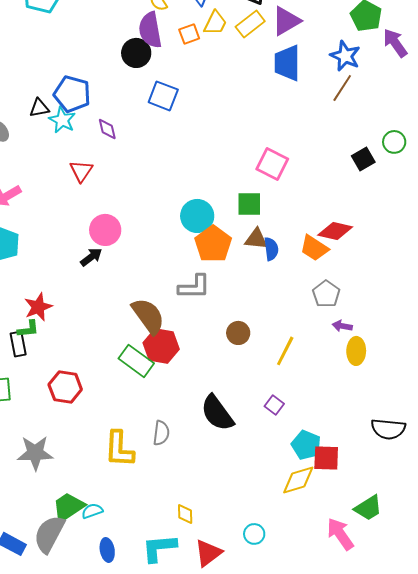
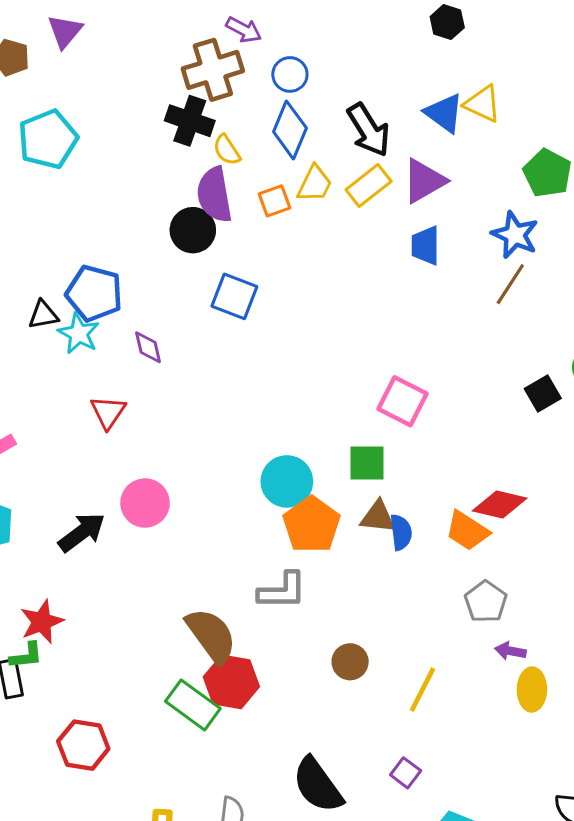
blue trapezoid: (287, 63) -> (426, 246), size x0.7
black arrow: (91, 257) -> (82, 532), moved, size x1.4

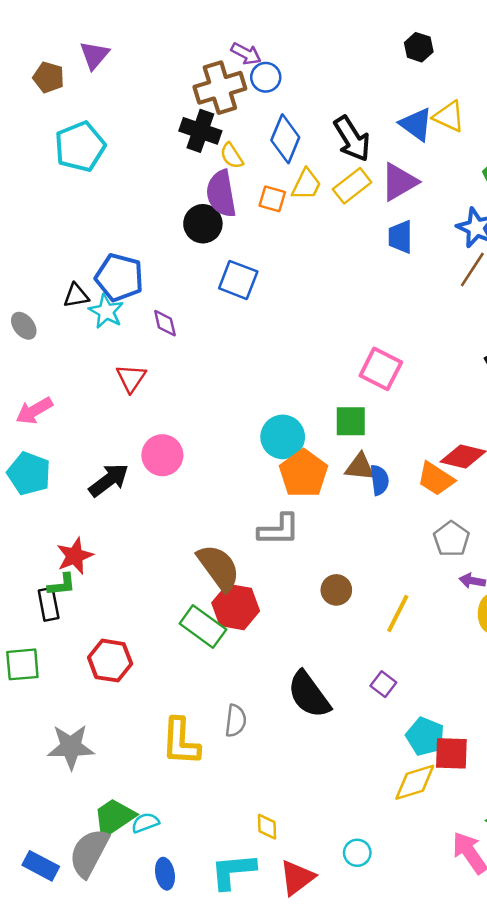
blue circle: (290, 74) -> (266, 77), moved
orange square: (275, 201) -> (272, 199), turned 36

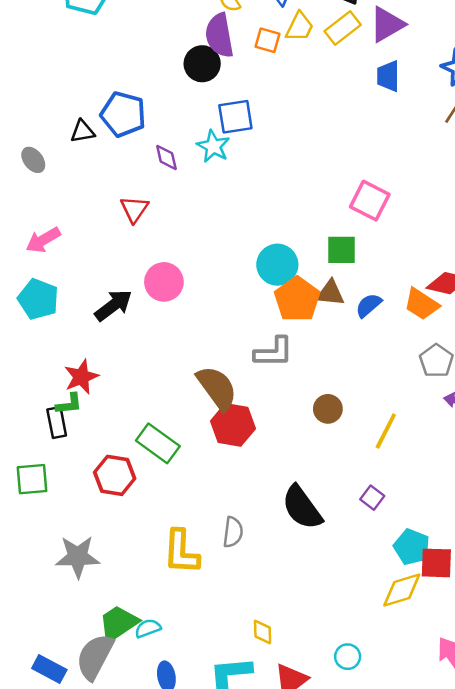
blue square: (238, 280) -> (235, 117), turned -30
cyan star: (106, 311) -> (213, 146), moved
brown triangle: (360, 467) -> (330, 293), moved
blue semicircle: (379, 480) -> (369, 305), turned -124
green rectangle: (203, 627) -> (158, 443), moved

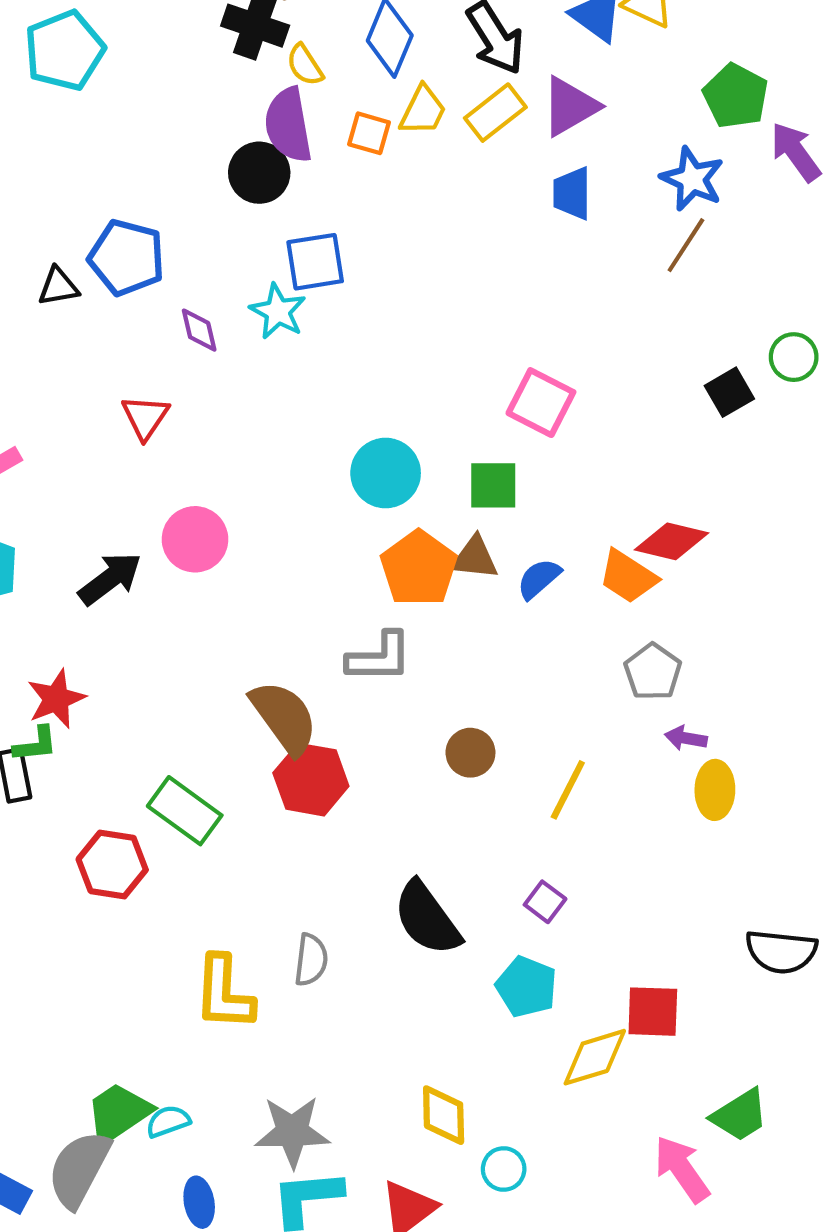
cyan circle: (277, 265) -> (386, 473), moved
cyan pentagon: (412, 547) -> (526, 987), moved
gray star: (78, 557) -> (292, 1132), moved
yellow diamond: (263, 632) -> (444, 1115), moved, size x1.4

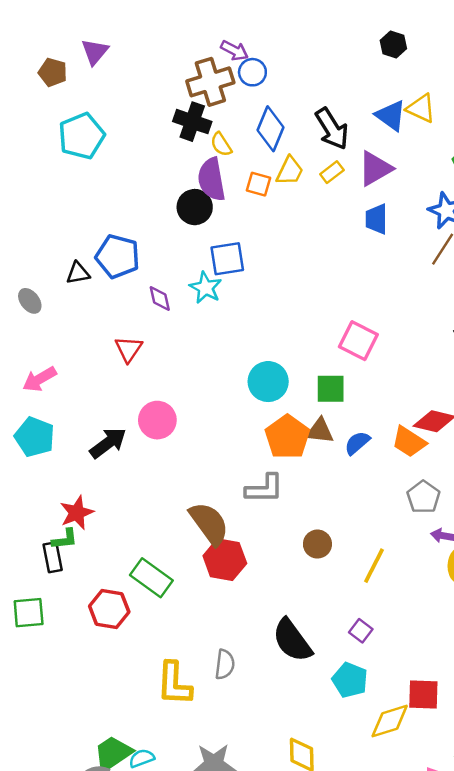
yellow rectangle: (495, 113) -> (332, 172), size x0.7

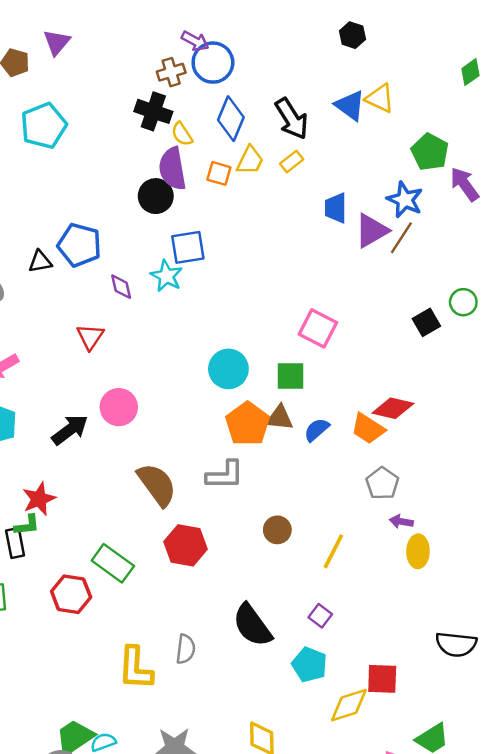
blue circle: (252, 72) -> (213, 63), size x1.5
brown cross: (210, 82) -> (171, 72), size x0.6
purple triangle: (375, 169) -> (371, 231), moved
brown semicircle: (209, 524) -> (157, 485), moved

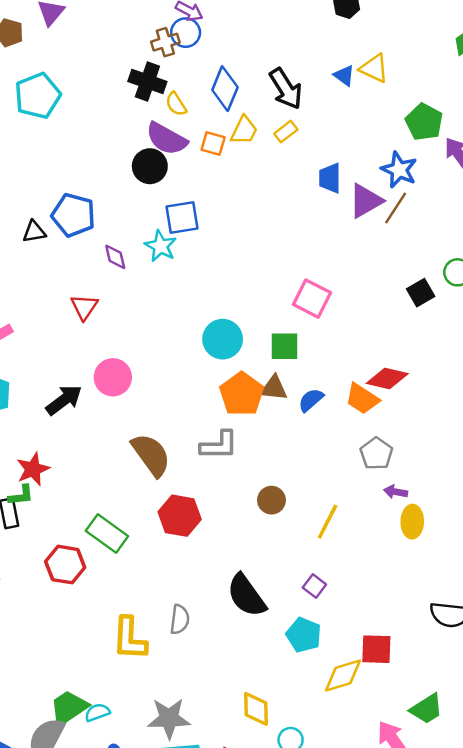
blue circle: (213, 63) -> (186, 33), moved, size x0.7
blue triangle: (350, 105) -> (344, 76), size x0.7
purple semicircle: (172, 169) -> (167, 139), turned -51

